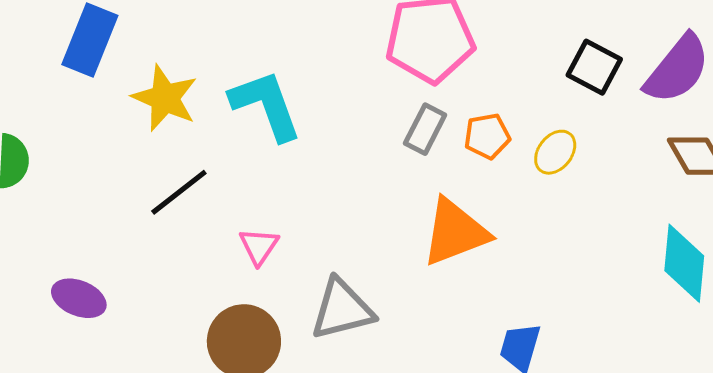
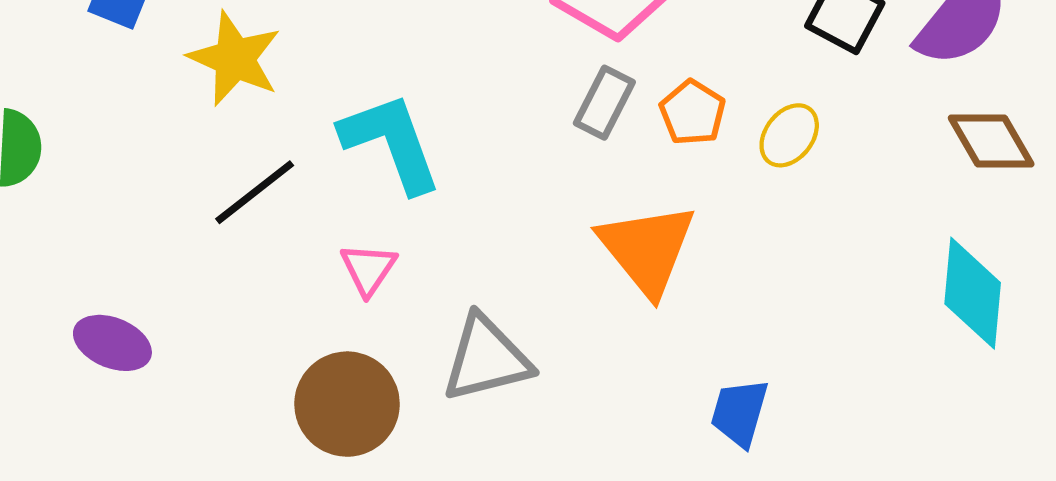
cyan L-shape: (266, 105) -> (391, 142), moved
orange pentagon: (487, 136) -> (693, 113), turned -30
orange triangle: (455, 232) -> (647, 249), turned -48

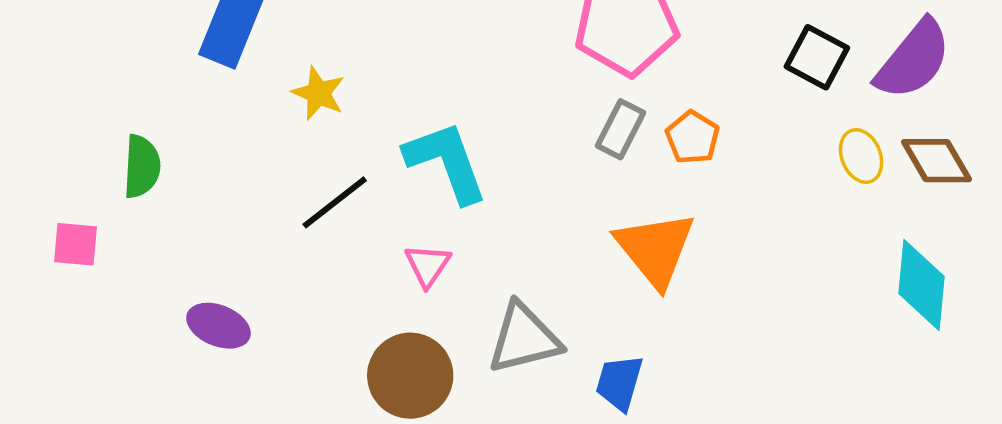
yellow star: (235, 59) -> (318, 93), size x0.7
yellow ellipse: (789, 135) -> (861, 156), moved, turned -60
blue trapezoid: (739, 413) -> (619, 383), moved

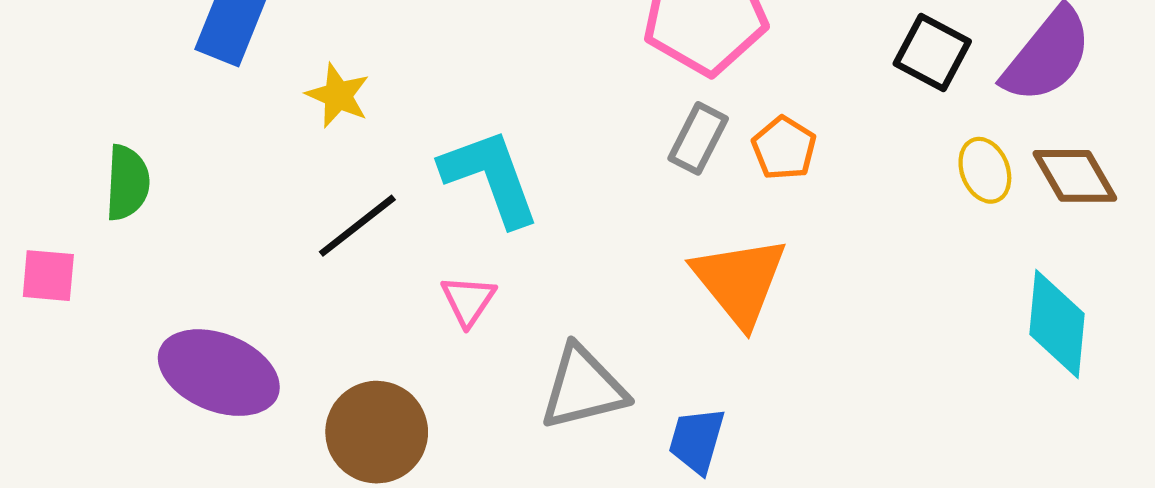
purple ellipse: (218, 326) -> (219, 373), size x1.6
brown circle: (410, 376) -> (377, 432), moved

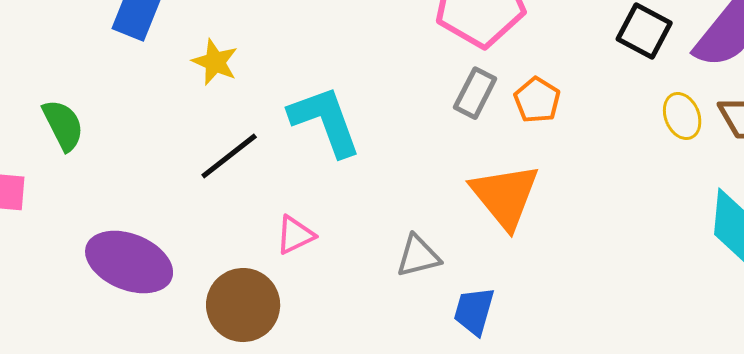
green semicircle: (127, 183) -> (63, 125), turned -30
pink triangle: (468, 300) -> (295, 235), moved, turned 30
gray triangle: (583, 388) -> (418, 256), moved, size x0.7

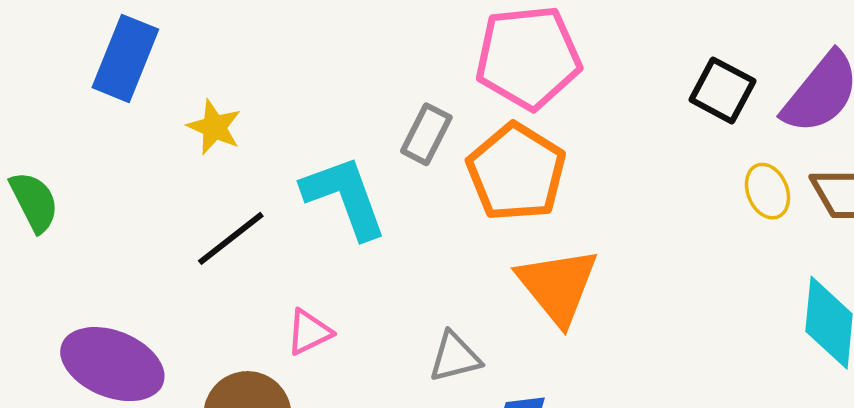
gray rectangle: (475, 93) -> (426, 134), moved
orange pentagon: (537, 100) -> (516, 172), moved, size x1.8

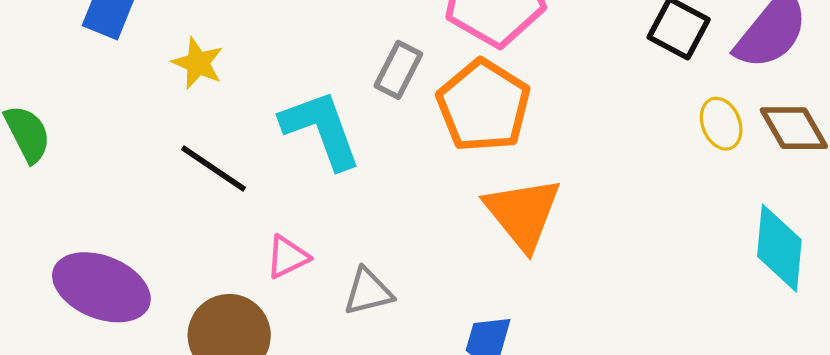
black line: (231, 238) -> (213, 168), turned 72
gray triangle: (455, 357) -> (368, 292), moved

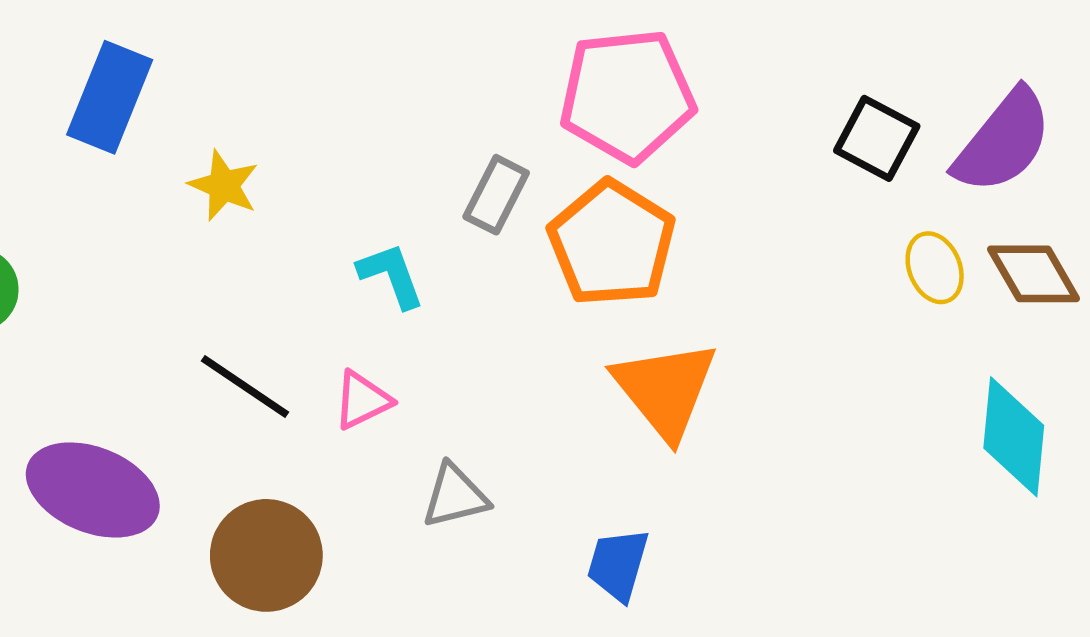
cyan L-shape: (321, 129) -> (391, 275), size x0.6
black line: (213, 168) -> (245, 386), moved
pink triangle: (287, 257) -> (362, 400), moved

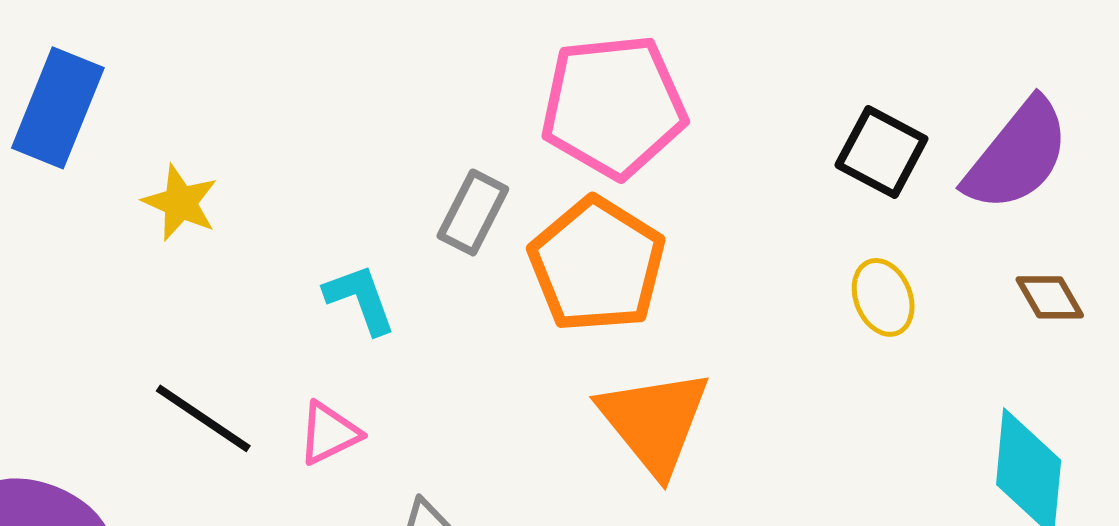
yellow ellipse: (935, 268) -> (883, 297), moved
brown diamond: (1034, 274) -> (1050, 297), size x0.7

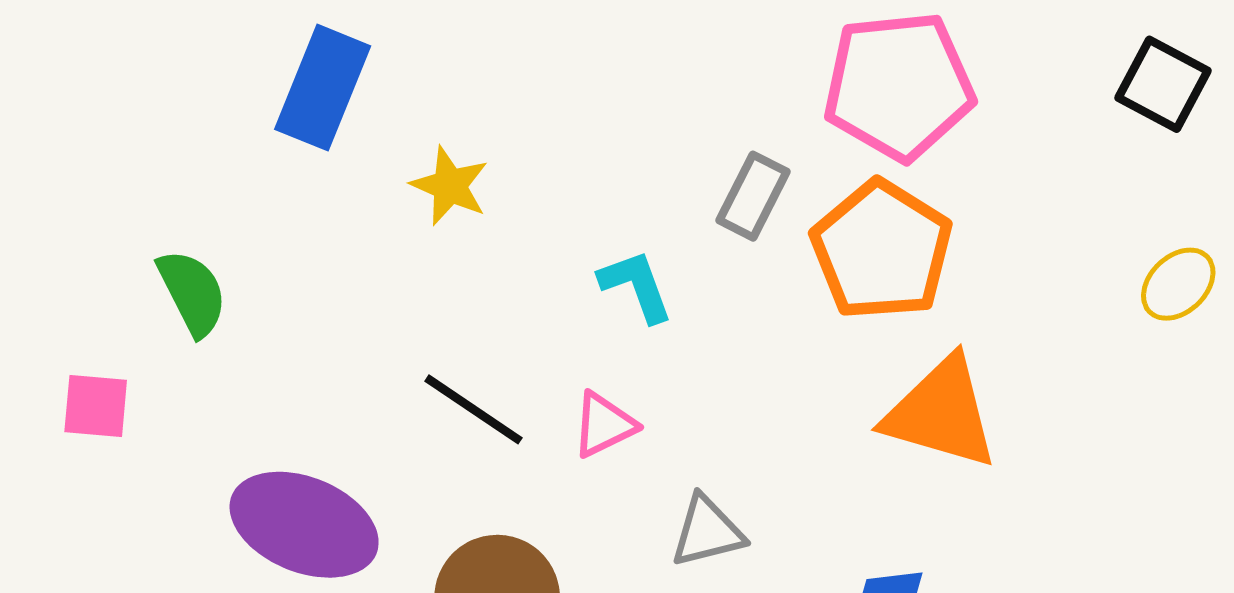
black square: (881, 152) -> (1163, 84), moved
yellow ellipse: (883, 297) -> (1178, 284), turned 68
orange triangle: (654, 422) -> (941, 413), turned -35

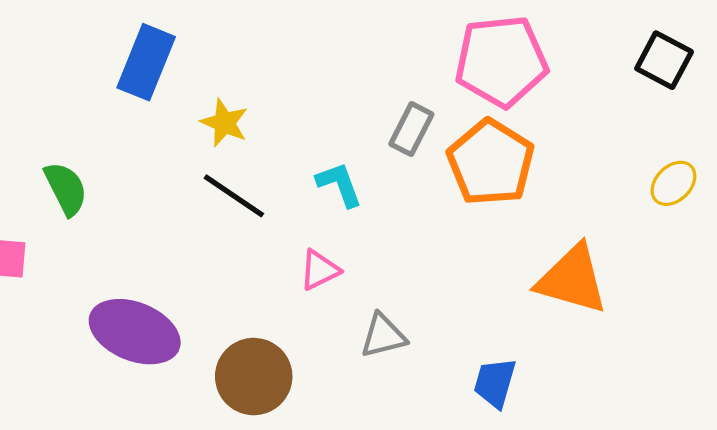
black line: (473, 409) -> (234, 196), moved
orange triangle: (941, 413) -> (572, 279), moved

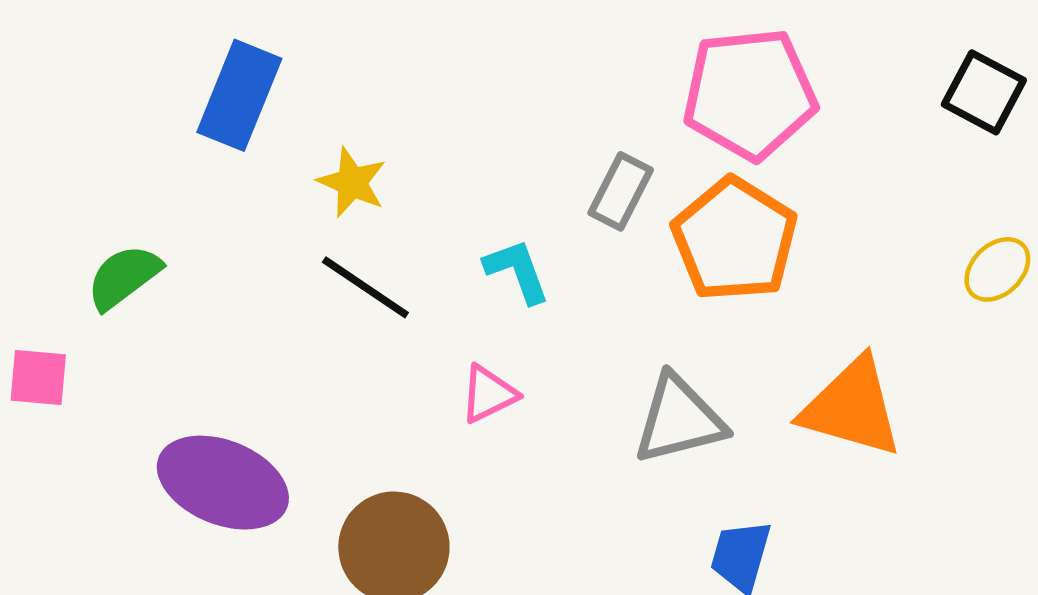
green semicircle: (66, 189) -> (124, 277), turned -100
gray triangle: (383, 336) -> (679, 420), moved, size x1.4

